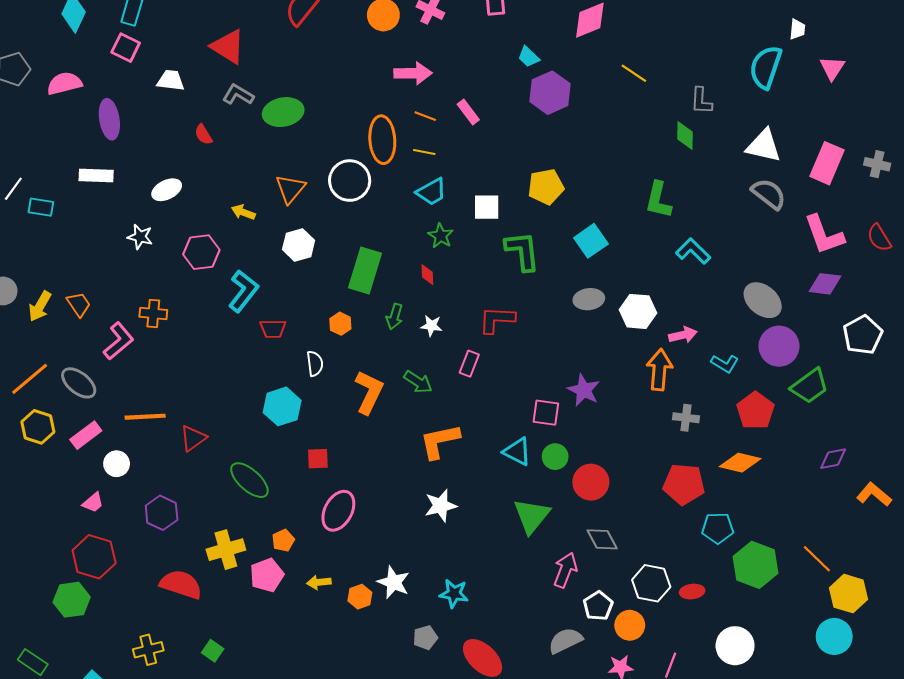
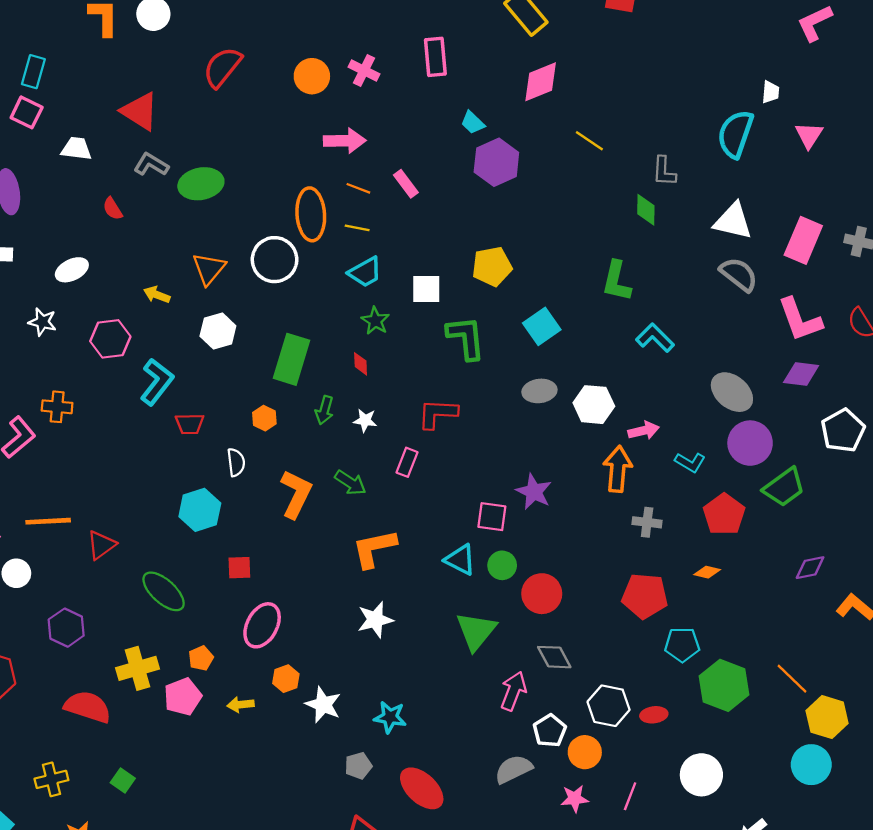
orange diamond: (740, 463) -> (707, 572), size x0.6
orange hexagon: (360, 597) -> (286, 679), moved

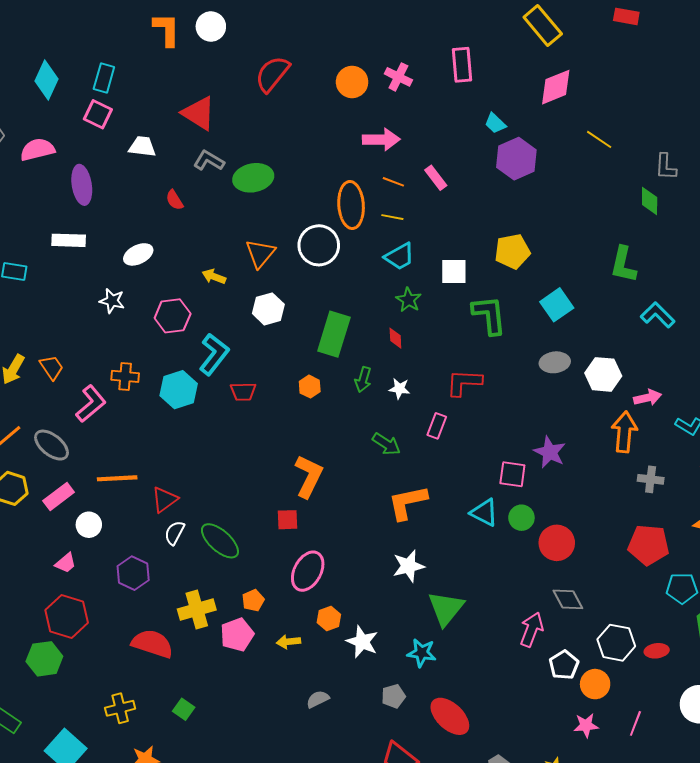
white semicircle: (236, 462) -> (175, 533), moved, turned -145
orange L-shape: (296, 494) -> (309, 476), moved
cyan hexagon: (200, 510) -> (179, 390), moved
green triangle: (476, 631) -> (446, 608), moved
gray semicircle: (513, 769) -> (318, 699), moved, size x0.7

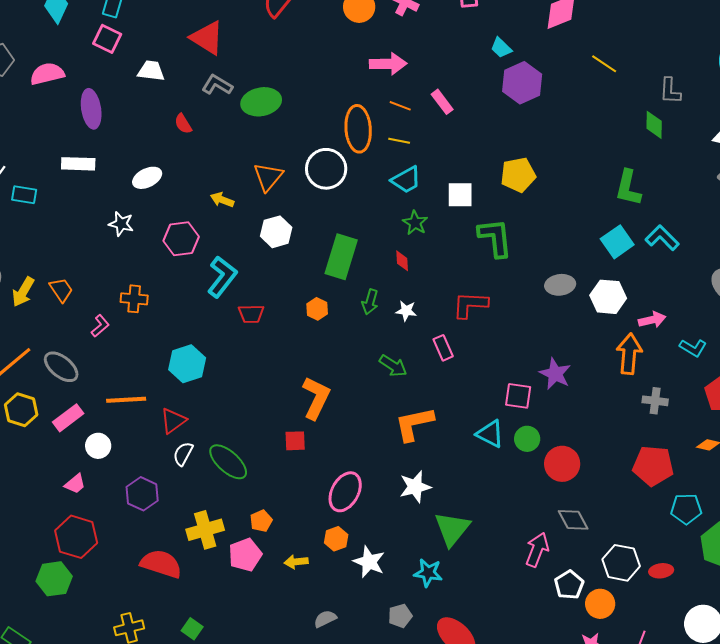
cyan square: (557, 305) -> (617, 242), moved
cyan hexagon: (179, 390) -> (187, 364), moved
pink L-shape: (91, 404) -> (100, 326), size x0.6
pink rectangle: (437, 426) -> (443, 348), turned -45
pink ellipse: (308, 571) -> (345, 492), moved

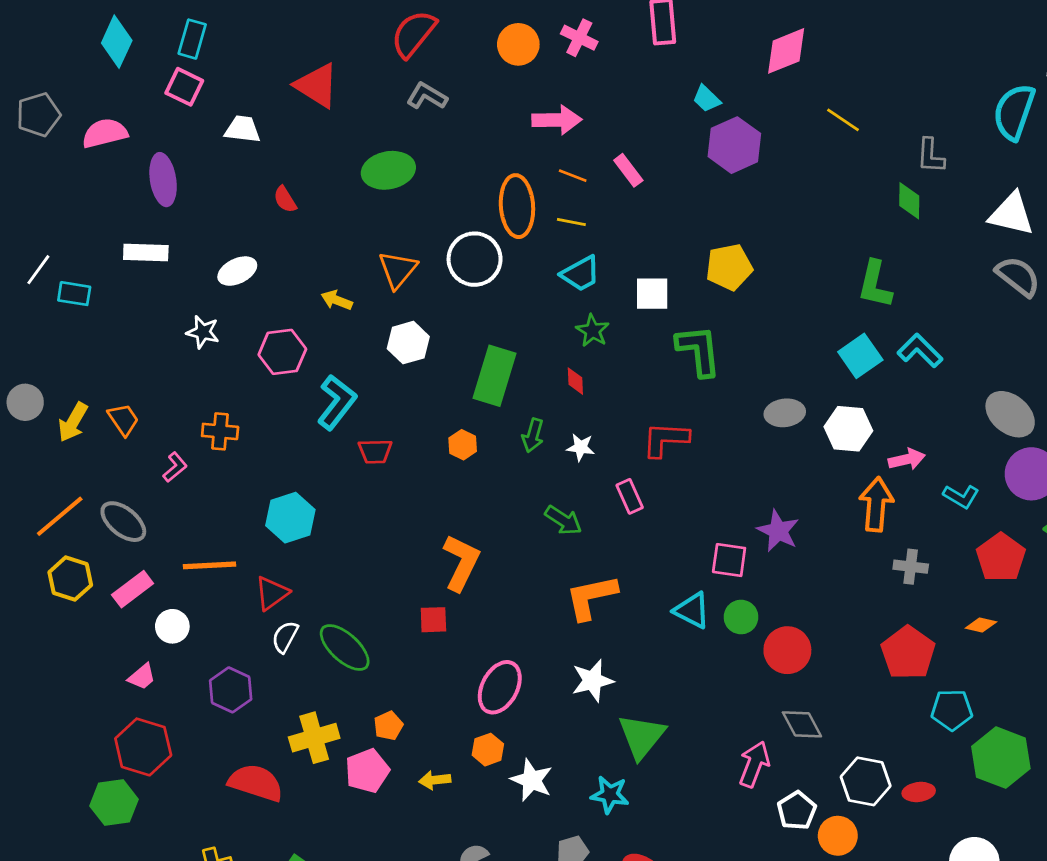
gray L-shape: (217, 85) -> (427, 96), moved
red pentagon: (653, 466) -> (908, 653), turned 30

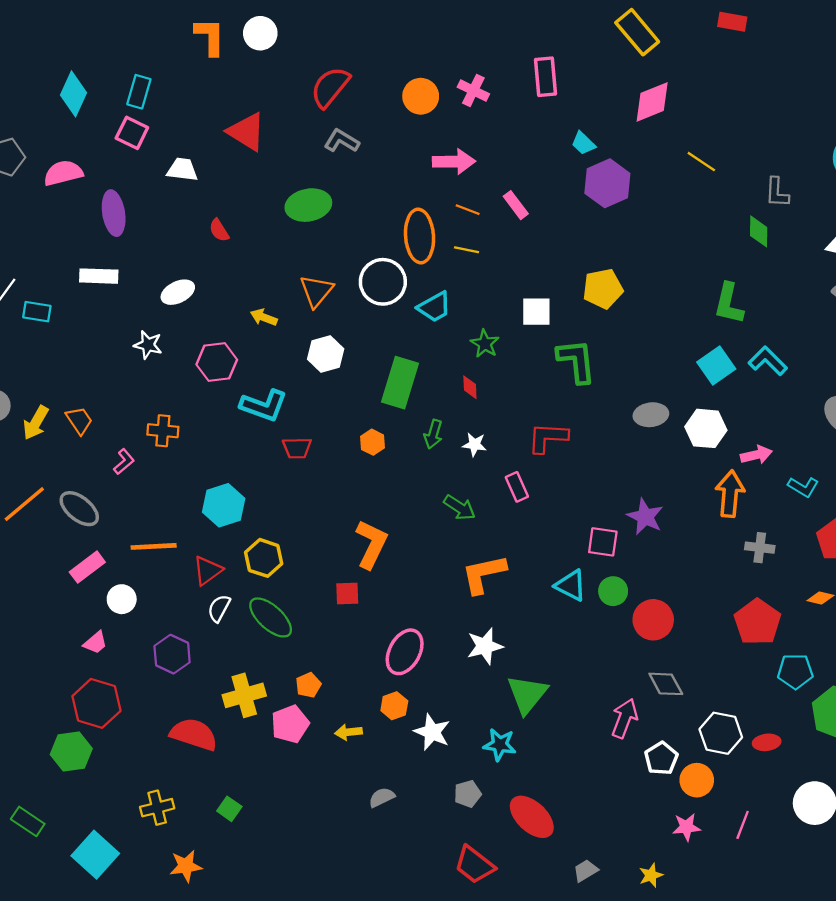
cyan trapezoid: (581, 274) -> (434, 307), moved
cyan L-shape: (337, 402) -> (264, 406), turned 72
yellow hexagon: (70, 579) -> (264, 558), moved

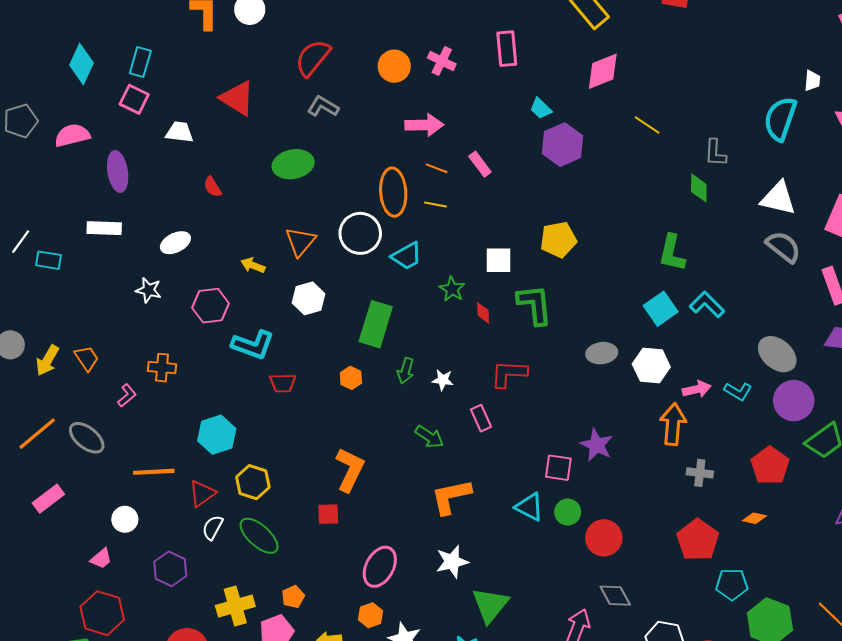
red diamond: (470, 387) -> (483, 313), moved
cyan L-shape: (803, 487) -> (738, 391), moved
pink rectangle: (87, 567) -> (48, 499), moved

